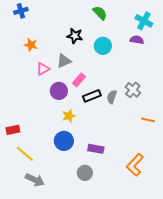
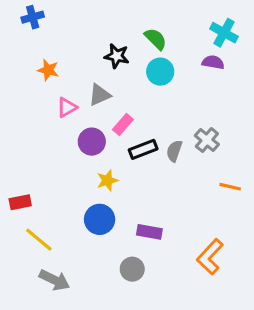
green semicircle: (100, 13) -> (156, 39), moved

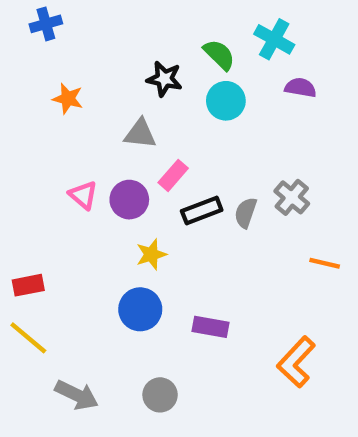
cyan cross: (224, 33) -> (274, 39), moved
gray triangle: (100, 95) -> (140, 134), turned 30
pink triangle: (67, 107) -> (83, 195), moved, turned -50
yellow line: (39, 240) -> (28, 338), moved
gray circle: (132, 269) -> (160, 395), moved

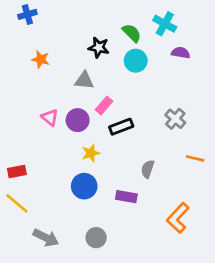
gray semicircle: (246, 213) -> (148, 169), moved

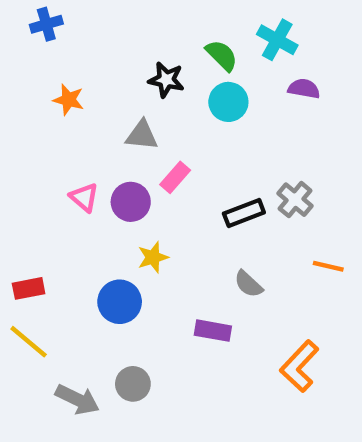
black rectangle: (121, 127) -> (244, 213), moved
gray semicircle: (148, 169) -> (248, 284), turned -66
blue circle: (84, 186) -> (120, 302), moved
gray circle: (96, 238) -> (133, 384), moved

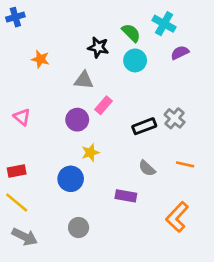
blue cross: (46, 24) -> (15, 17), moved
purple semicircle: (304, 89) -> (180, 53), turned -36
pink triangle: (84, 197) -> (22, 117), moved
orange line: (328, 266) -> (185, 164), moved
gray arrow: (77, 399) -> (25, 237), moved

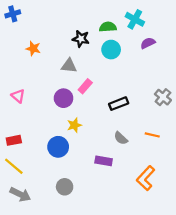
green semicircle: (131, 33) -> (108, 27), turned -49
gray cross: (175, 118) -> (163, 97), moved

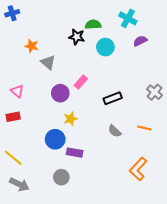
green semicircle: (108, 27) -> (93, 25), moved
gray triangle: (69, 66) -> (48, 62), moved, turned 35
red rectangle: (14, 140) -> (13, 117), moved
purple rectangle: (104, 161) -> (75, 153), moved

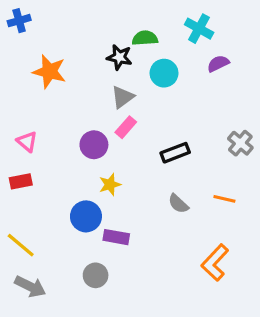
orange star: (32, 46) -> (49, 72), size x1.5
gray triangle: (48, 62) -> (123, 97), moved, turned 42

